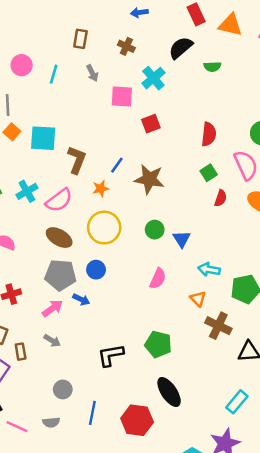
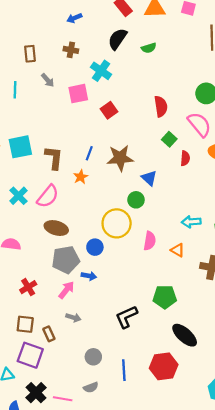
yellow circle: (104, 228) -> (117, 223), moved
blue triangle: (182, 239) -> (149, 178), moved
orange triangle: (198, 299) -> (178, 250), moved

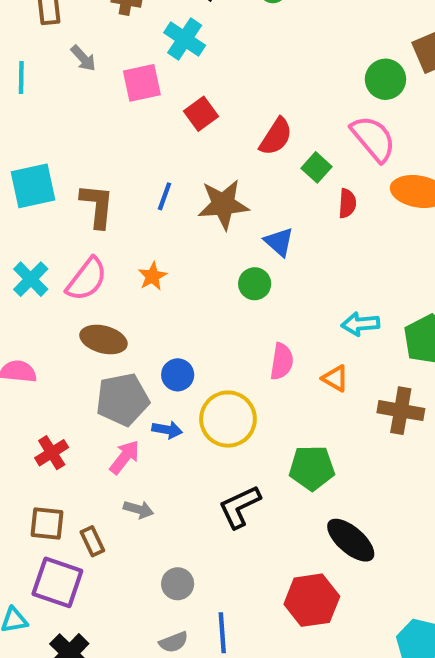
red semicircle: (161, 106) -> (276, 137), moved, turned 42
orange star: (81, 177) -> (152, 276), moved
yellow circle: (117, 223) -> (228, 419), moved
blue line: (124, 370) -> (222, 633), moved

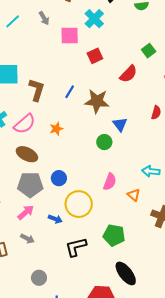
cyan line: (21, 77) -> (13, 21), turned 35
green square: (316, 167) -> (149, 51), moved
blue arrow: (167, 430) -> (55, 219), moved

